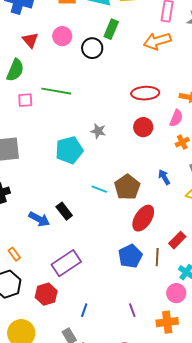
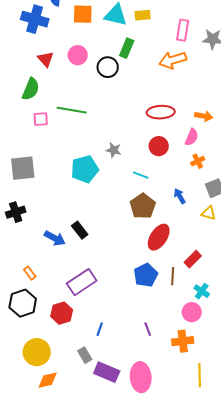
cyan line: (99, 189) -> (141, 175), moved

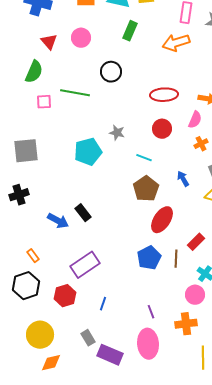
black circle: (108, 67) -> (111, 72), moved
blue line: (100, 329) -> (103, 304), moved
pink ellipse: (141, 377) -> (148, 344), moved

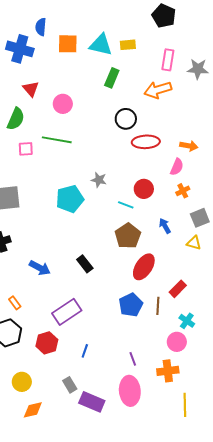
pink circle: (81, 38) -> (63, 104), moved
black circle: (111, 72) -> (126, 119), moved
red circle: (162, 129) -> (144, 189), moved
black rectangle: (83, 213) -> (85, 264), moved
yellow circle: (40, 335) -> (22, 382), size x0.7

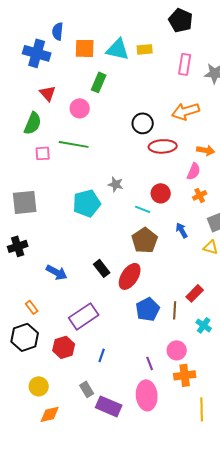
green rectangle: (112, 78) -> (99, 82), moved
orange arrow: (158, 90) -> (186, 111), moved
red ellipse: (144, 267) -> (130, 276), moved
pink circle: (177, 342) -> (177, 350), moved

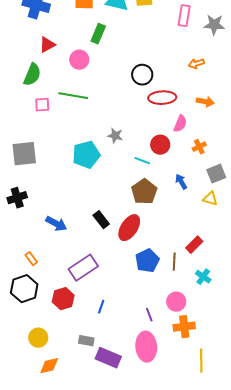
red triangle: (48, 93) -> (47, 45), turned 42
orange arrow: (186, 111) -> (196, 64), moved, size x0.6
pink semicircle: (194, 171) -> (180, 124), moved
gray rectangle: (87, 389) -> (86, 341), turned -49

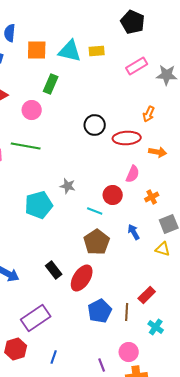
pink rectangle: (184, 16) -> (137, 66), turned 50
orange arrow: (196, 64) -> (149, 114), turned -49
red ellipse: (162, 98) -> (127, 138), moved

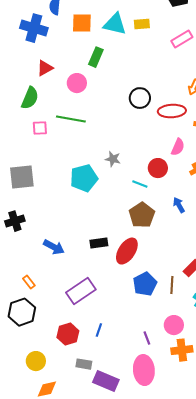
black rectangle: (54, 270) -> (99, 243), turned -60
red hexagon: (16, 349) -> (68, 334), moved

